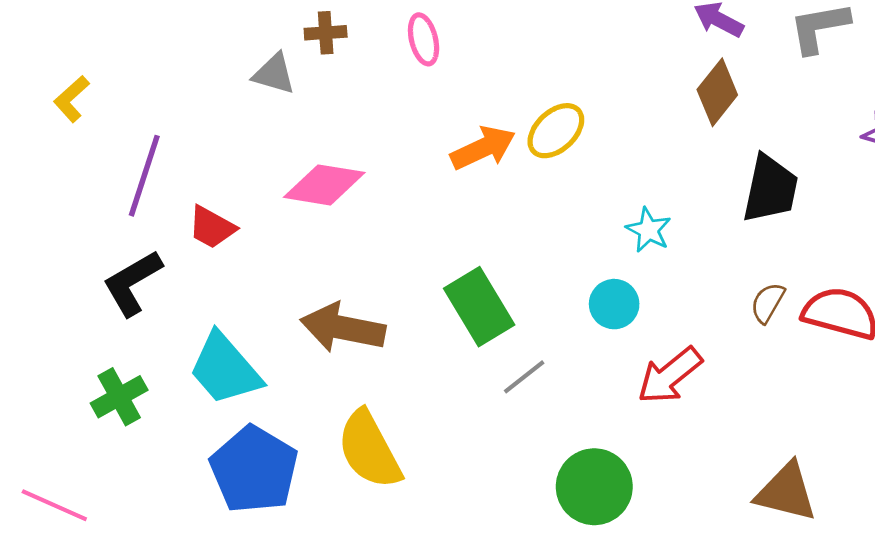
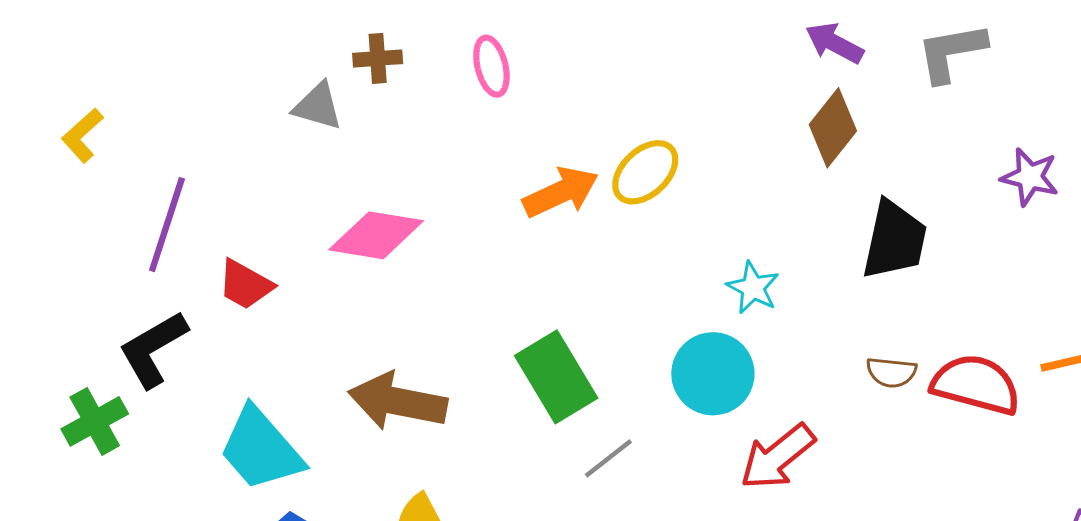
brown semicircle: (768, 303) -> (891, 372), turned -114
cyan circle: (614, 304) -> (713, 374), size x1.4
green cross: (119, 397) -> (95, 421), moved

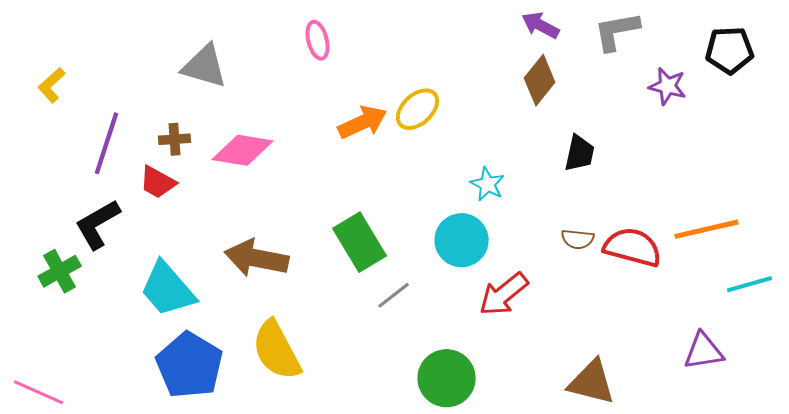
brown cross: (378, 58) -> (175, 139), moved
gray triangle: (318, 106) -> (205, 66), size x1.4
purple star: (1030, 177) -> (668, 86), moved
black trapezoid: (894, 240) -> (580, 153), size x0.7

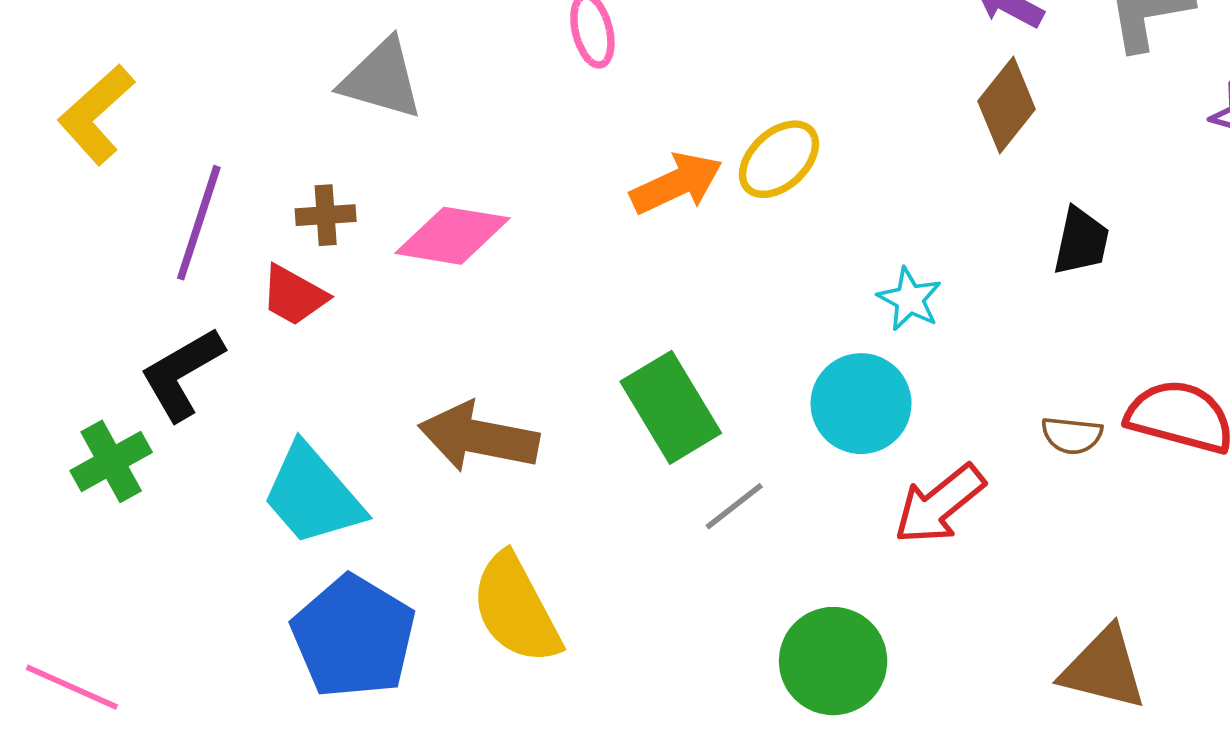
yellow L-shape: (52, 85) -> (96, 114), size x1.5
brown semicircle: (578, 239) -> (1072, 435), moved

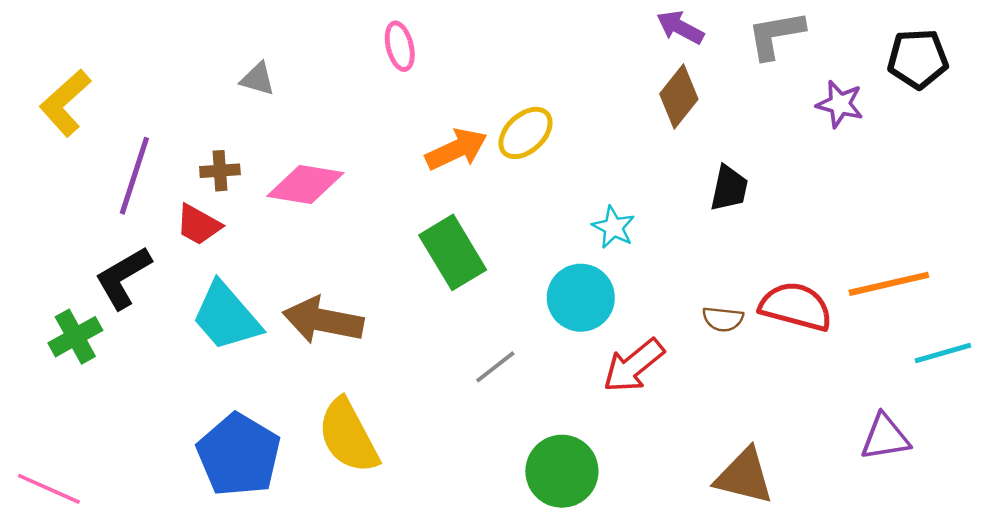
gray triangle: (382, 79) -> (258, 79), size x0.6
green rectangle: (671, 407) -> (453, 252), moved
cyan trapezoid: (313, 495) -> (226, 317), moved

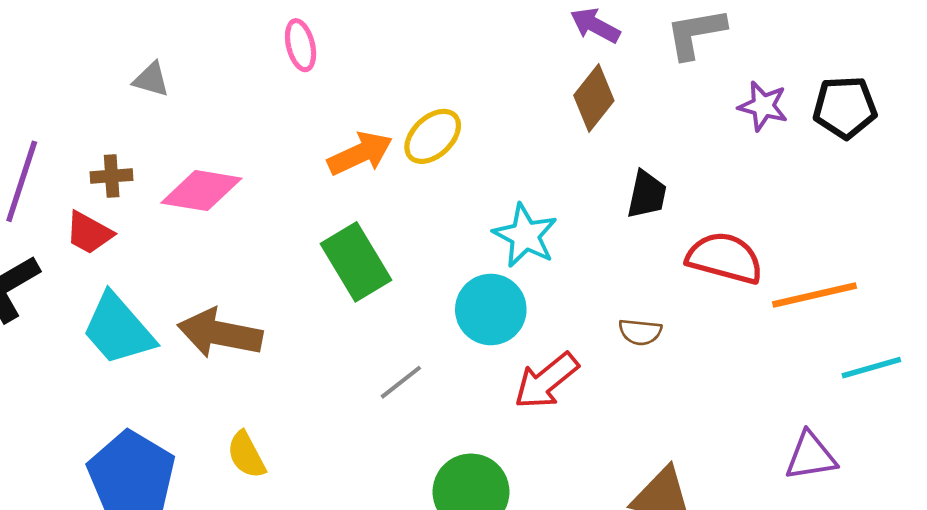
black pentagon: (918, 59) -> (845, 107), moved
cyan star: (613, 227) -> (525, 235), size x1.4
red semicircle: (796, 306) -> (725, 258), moved
yellow semicircle: (348, 436) -> (246, 455), size x0.6

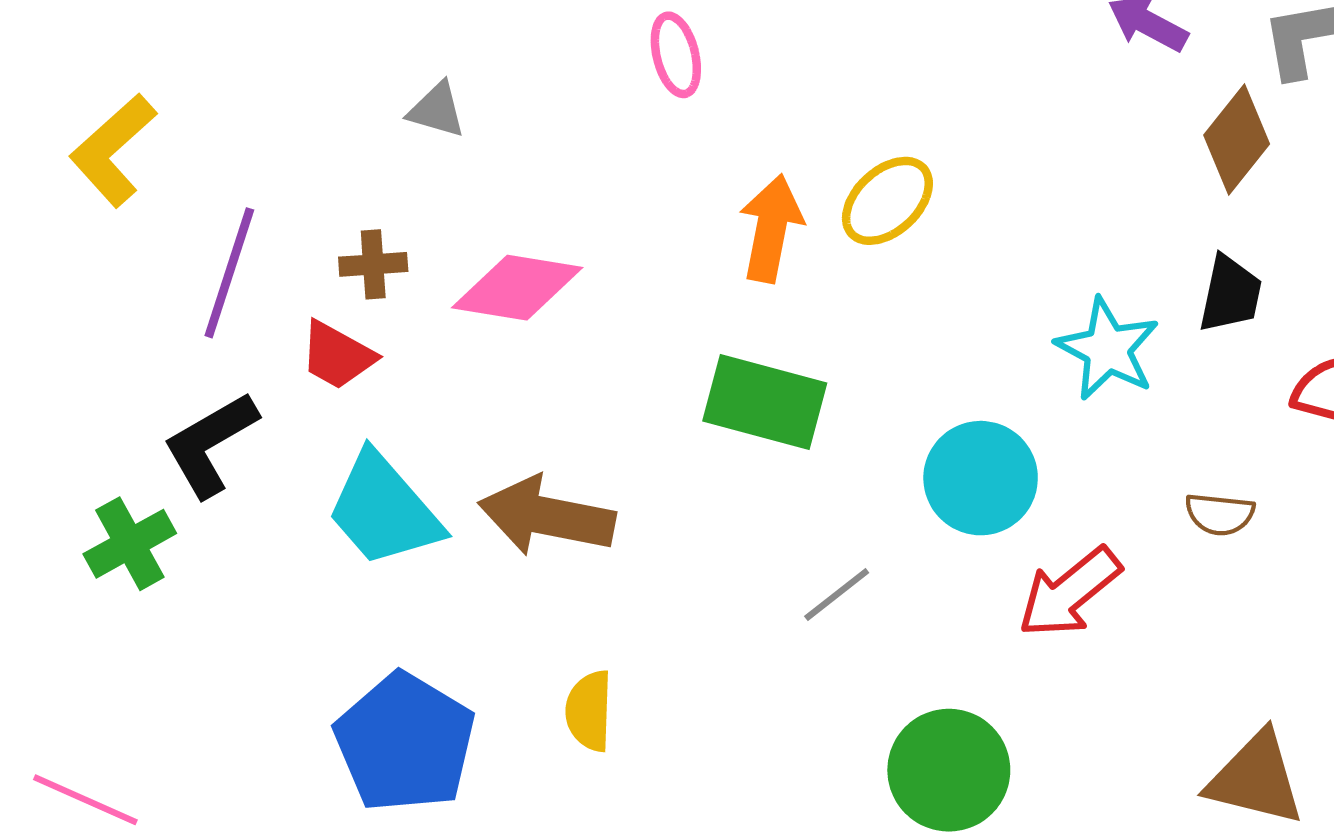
brown diamond: (594, 98) -> (1237, 140), moved
orange arrow: (360, 154) -> (771, 228), turned -54
cyan star: (525, 235) -> (1108, 349), moved
green rectangle: (356, 262) -> (765, 402), turned -44
yellow semicircle: (246, 455) -> (589, 711), turned 30

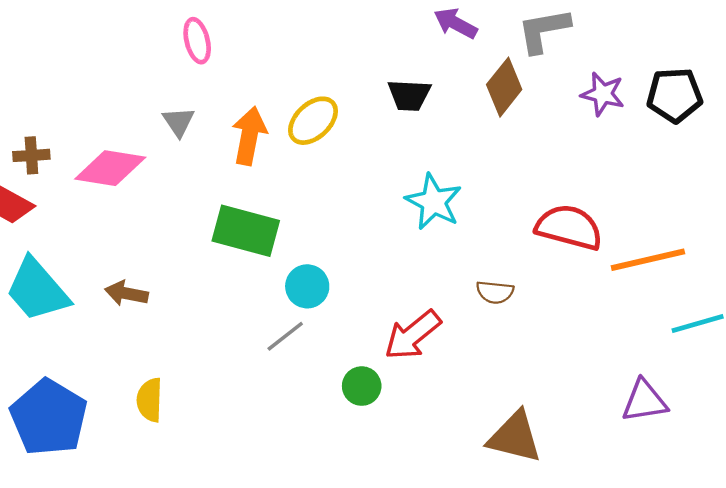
gray triangle: (437, 110) -> (179, 122), moved, turned 40
black trapezoid: (1230, 294) -> (409, 95), moved, turned 81
cyan circle: (981, 478) -> (307, 286), moved, size x0.7
brown arrow: (547, 516) -> (126, 293), size x0.6
green circle: (949, 770) -> (362, 386), moved, size x0.6

